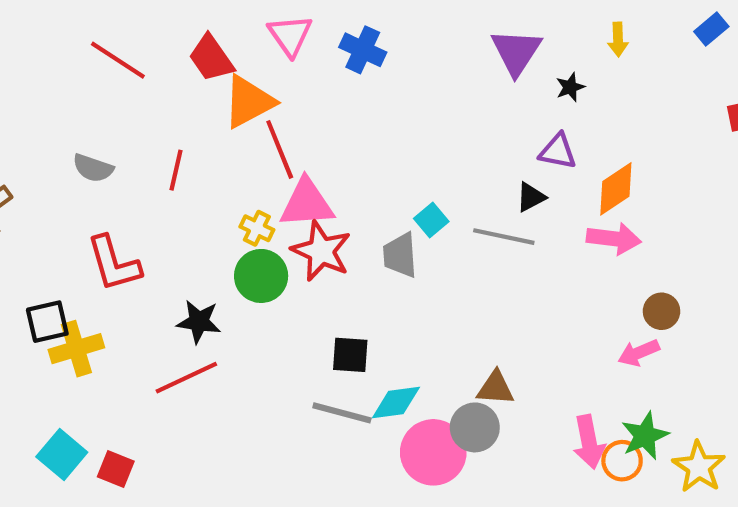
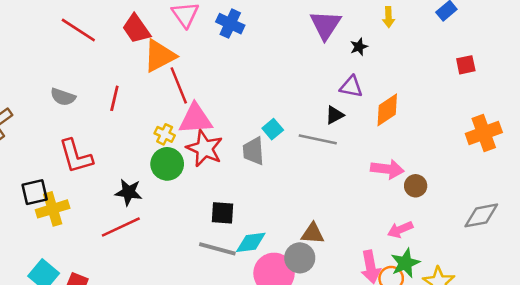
pink arrow: (614, 239) -> (387, 169), moved
pink arrow: (639, 353) -> (400, 230), moved

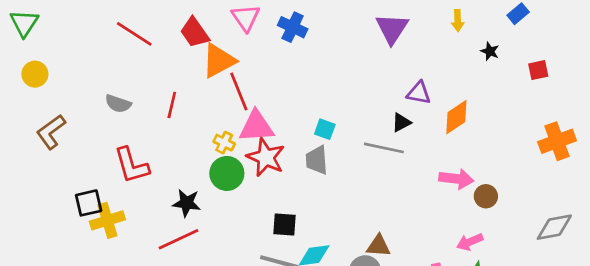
black star: (359, 47) -> (490, 51), moved, turned -30
cyan square: (273, 129) -> (325, 129), moved, turned -30

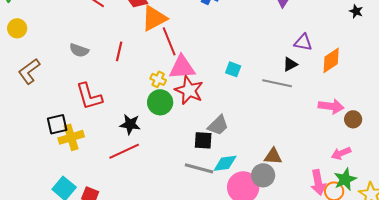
gray trapezoid: (317, 160) -> (218, 125), moved, turned -130

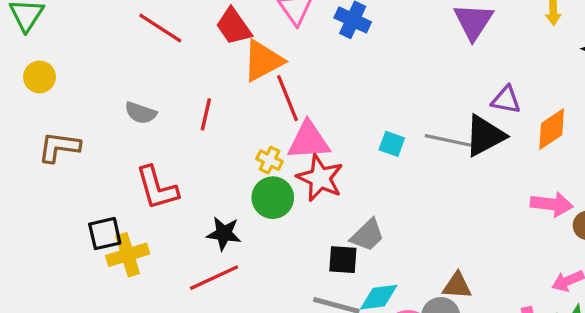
black triangle: (290, 64) -> (485, 136), size x1.8
brown L-shape: (29, 71) -> (59, 147), turned 44
gray line: (277, 83) -> (449, 141), moved

